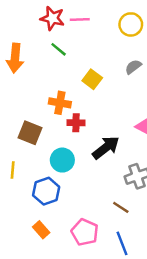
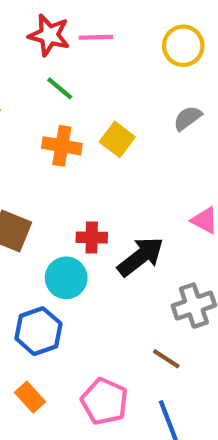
orange cross: (60, 103) -> (62, 146), moved
red cross: (76, 123) -> (92, 237), moved

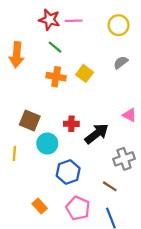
cyan circle: (66, 278) -> (47, 144), moved
blue hexagon: (38, 331) -> (68, 172), moved

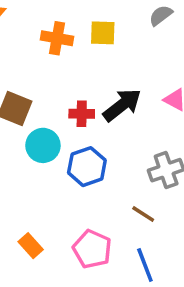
yellow square: (85, 73) -> (103, 33), turned -35
black arrow: (97, 134) -> (122, 105), moved
blue hexagon: (68, 172) -> (87, 167), moved

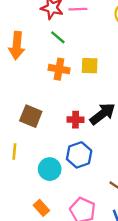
cyan circle: (43, 145) -> (50, 169), moved

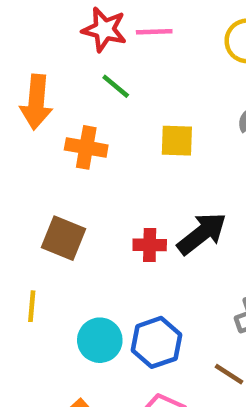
orange cross: (59, 69) -> (86, 147), moved
blue hexagon: (79, 155) -> (156, 342), moved

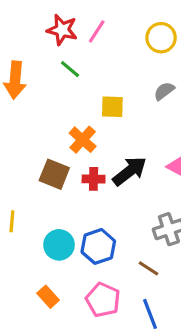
pink line: (154, 32) -> (97, 31), turned -55
orange cross: (86, 147) -> (83, 140), moved, turned 32
brown square: (64, 238) -> (54, 174), moved

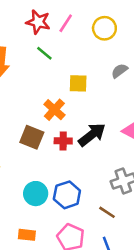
yellow circle: (161, 38) -> (104, 28), moved
orange rectangle: (48, 297) -> (27, 235), turned -42

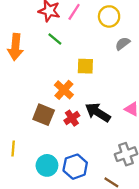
gray semicircle: (120, 71) -> (123, 44), moved
black arrow: (92, 135) -> (98, 112), turned -110
red cross: (63, 141) -> (72, 118), turned -35

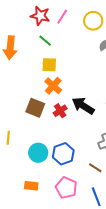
yellow square: (85, 66) -> (49, 65), moved

